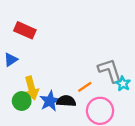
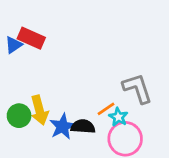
blue triangle: (11, 60) -> (14, 45), moved
cyan star: (123, 84) -> (118, 117), moved
green circle: (22, 101) -> (19, 116), moved

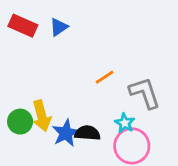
red rectangle: (31, 38) -> (23, 26), moved
blue triangle: (14, 45) -> (59, 27), moved
orange line: (106, 109) -> (105, 77), moved

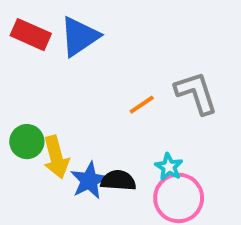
blue triangle: (59, 27) -> (79, 36), size x1.6
gray L-shape: (145, 93) -> (196, 93), moved
green circle: (20, 122) -> (27, 142), moved

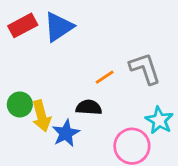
red rectangle: (31, 35) -> (23, 25), turned -52
cyan star: (169, 167) -> (159, 120), moved, size x1.4
black semicircle: (118, 180) -> (89, 107), moved

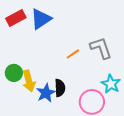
black semicircle: (89, 107) -> (60, 88), moved, turned 84

